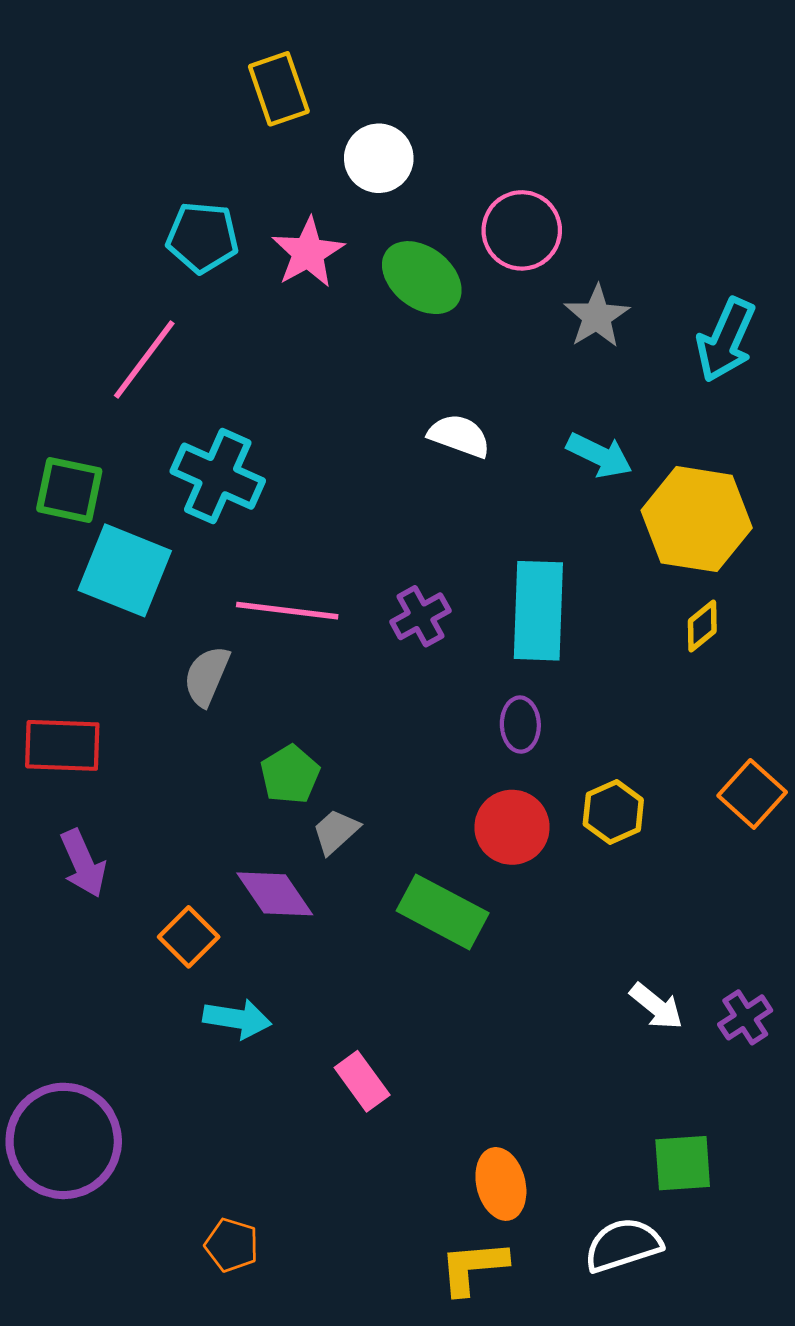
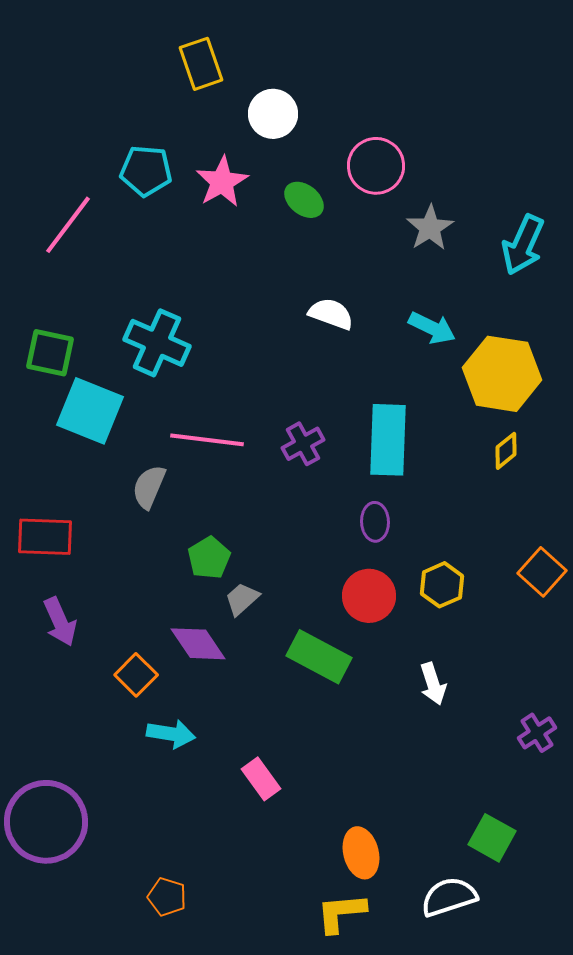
green ellipse: (422, 278) -> (304, 200), size x0.7
pink line: (144, 359) -> (68, 225), moved
white arrow: (656, 1006) -> (433, 684), moved, turned 33
green square: (683, 1163) -> (492, 838), turned 33

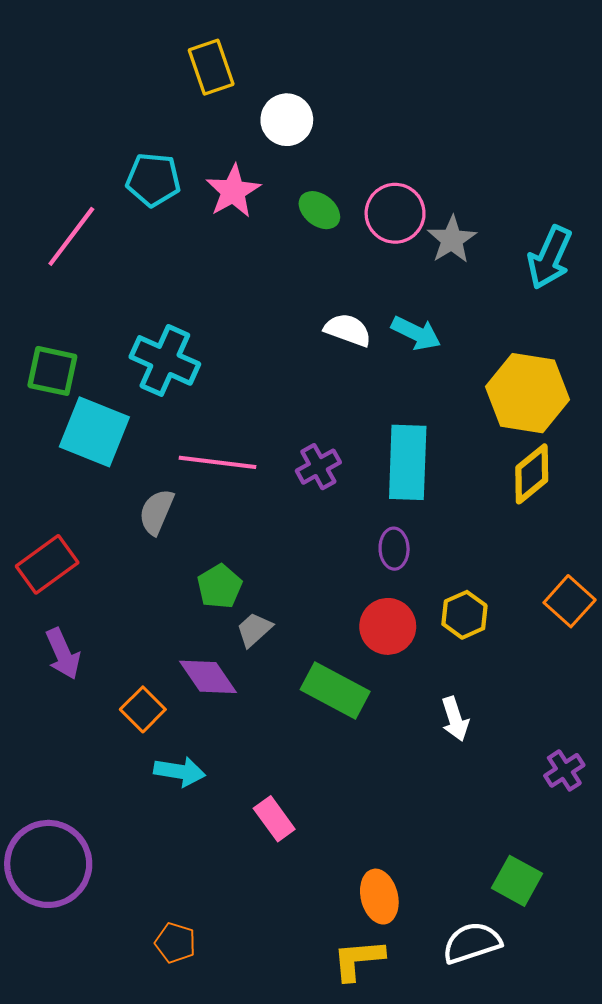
pink circle: (376, 166) -> (395, 213), moved
cyan arrow: (432, 328) -> (416, 333), moved
yellow diamond: (506, 451) -> (532, 474), size x1.5
red rectangle: (45, 537) -> (47, 564), turned -38

